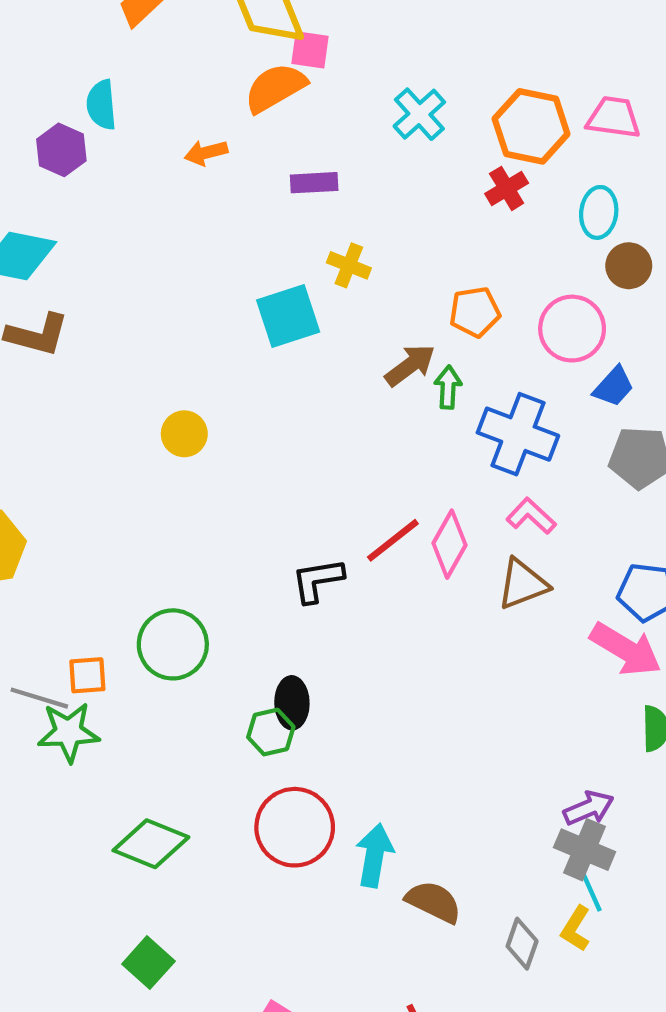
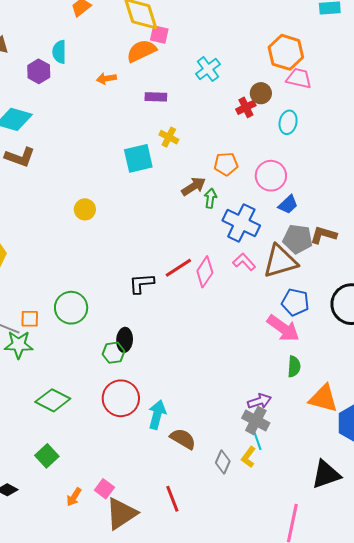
orange hexagon: (531, 126) -> (286, 52), moved
brown circle: (629, 266) -> (261, 93), moved
brown triangle: (523, 584) -> (280, 261), moved, size x1.4

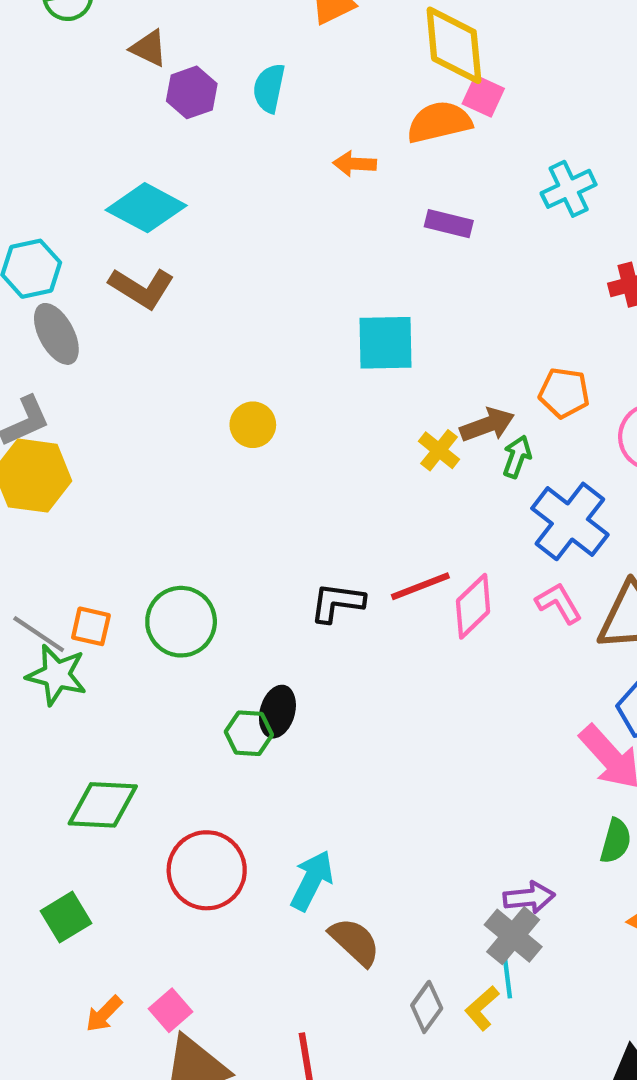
purple hexagon: (39, 71) -> (192, 92), moved
yellow cross: (169, 137) -> (439, 450), moved
red circle: (121, 398) -> (207, 870), moved
green diamond: (53, 400) -> (103, 805), turned -36

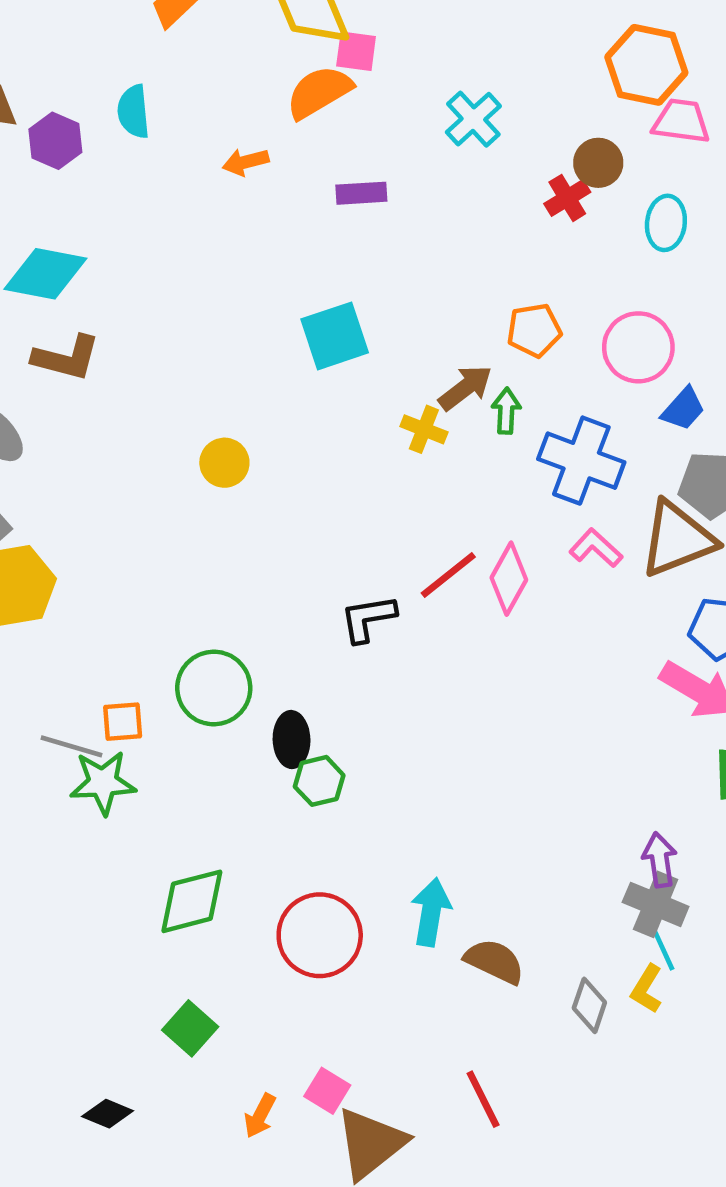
black ellipse: (277, 712) -> (292, 740), moved
purple arrow: (529, 897) -> (660, 860), turned -75

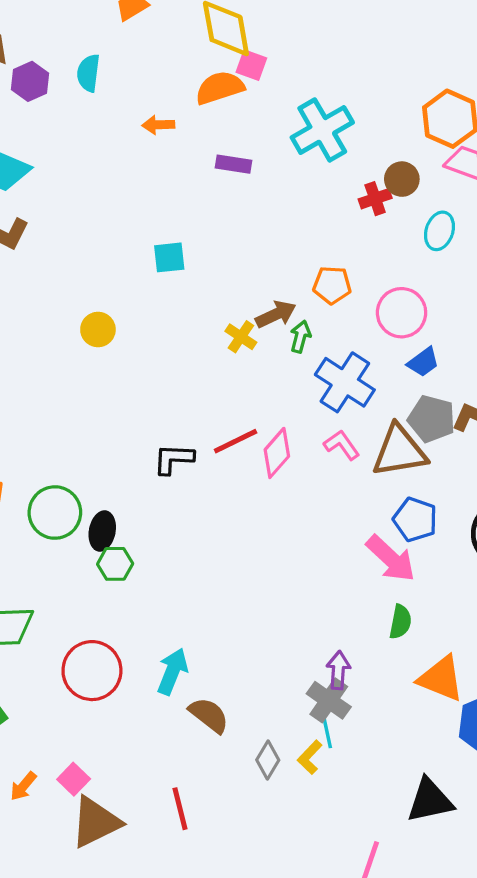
cyan cross: (473, 119) -> (322, 130), size x1.5
cyan square: (335, 336) -> (169, 257), moved, size x0.7
green circle: (214, 688) -> (55, 513), moved

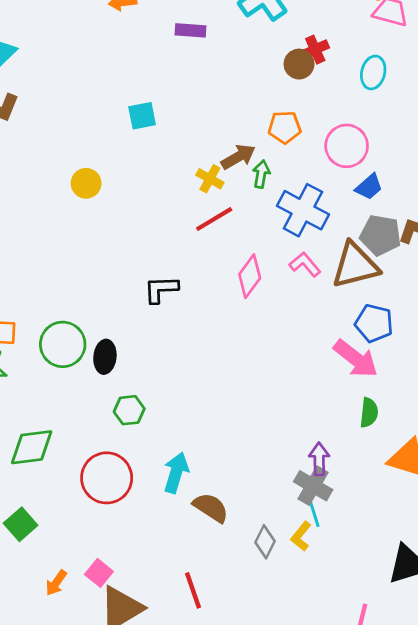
brown circle: (402, 179) -> (299, 64), moved
red line: (236, 441) -> (214, 219), moved
green hexagon: (115, 564) -> (129, 410), moved

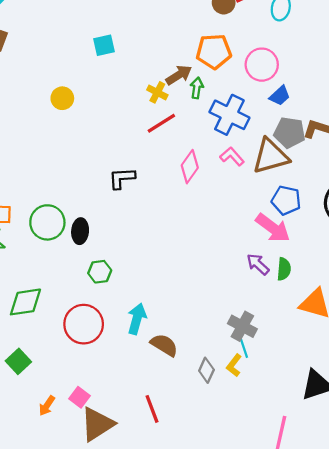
orange pentagon: (285, 127) -> (214, 51), size x1.4
purple arrow: (319, 459) -> (258, 264), moved, turned -45

